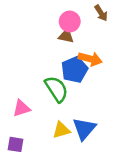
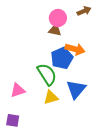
brown arrow: (101, 13) -> (84, 11), turned -80
blue triangle: (84, 129) -> (76, 89), moved
yellow triangle: (61, 130) -> (51, 97), moved

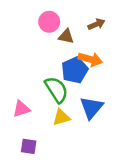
brown arrow: (84, 11) -> (96, 24), moved
pink circle: (58, 18) -> (49, 22), moved
purple square: (13, 120) -> (29, 146), moved

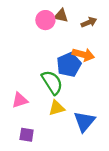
brown triangle: (66, 36) -> (61, 16), moved
blue triangle: (92, 108) -> (84, 121), moved

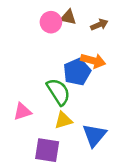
purple square: (27, 135) -> (47, 150), moved, size x1.5

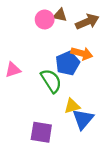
brown arrow: (99, 25) -> (87, 22), size x1.5
pink triangle: (22, 112) -> (13, 70), moved
yellow triangle: (63, 120) -> (72, 106), moved

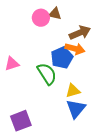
brown arrow: (87, 22) -> (80, 33), moved
yellow triangle: (72, 106) -> (73, 91), moved
purple square: (41, 132) -> (21, 121), moved, turned -30

